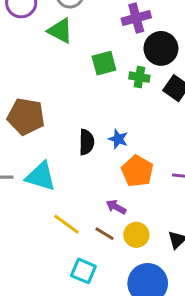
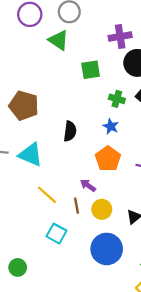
green cross: (139, 77) -> (117, 99), moved
blue star: (118, 139) -> (111, 126), moved
brown line: (105, 234) -> (77, 206), turned 42

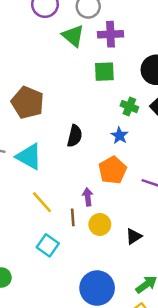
purple cross: (120, 37) -> (110, 34), moved
purple arrow: (88, 185) -> (88, 197), turned 42
blue circle: (107, 249) -> (97, 288), moved

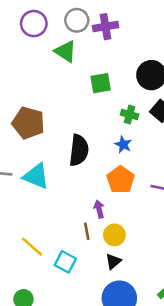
purple cross: (110, 34) -> (106, 27), moved
black semicircle: (75, 136) -> (79, 150), size x1.4
yellow line: (42, 202) -> (32, 247), moved
black triangle: (134, 236) -> (113, 261), moved

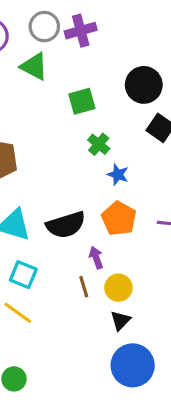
green cross: (130, 115) -> (99, 144), moved, turned 30
black semicircle: (79, 150) -> (66, 225), moved, turned 72
cyan square: (65, 262) -> (23, 275), moved

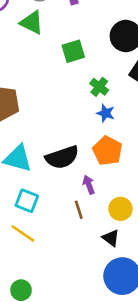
green cross: (99, 144) -> (99, 87), moved
yellow circle: (118, 288) -> (120, 209), moved
black triangle: (120, 321) -> (111, 238), turned -36

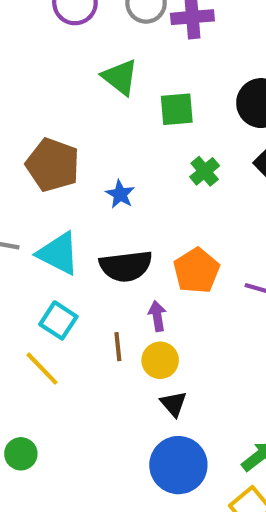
green triangle: (32, 22) -> (120, 77), moved
blue star: (106, 113) -> (120, 194), moved
yellow circle: (120, 209) -> (160, 360), moved
brown line: (79, 210) -> (118, 347), moved

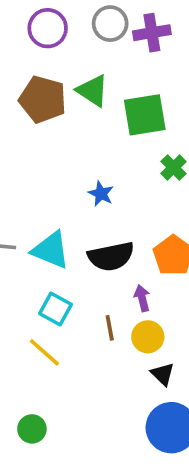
green square: (177, 109) -> (145, 115), size x1.4
brown pentagon: (53, 165) -> (43, 99), moved

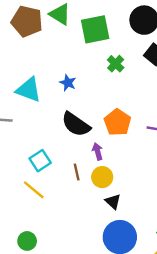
cyan triangle: (51, 250) -> (29, 90), moved
black semicircle: (111, 256) -> (76, 124), turned 48
cyan square: (56, 309) -> (40, 161), turned 30

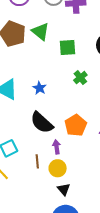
green square: (95, 29) -> (67, 47), size x0.7

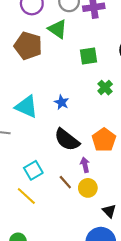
green triangle: (40, 32) -> (57, 29), moved
brown line: (37, 161) -> (65, 182), turned -32
black triangle: (64, 189) -> (109, 211), moved

